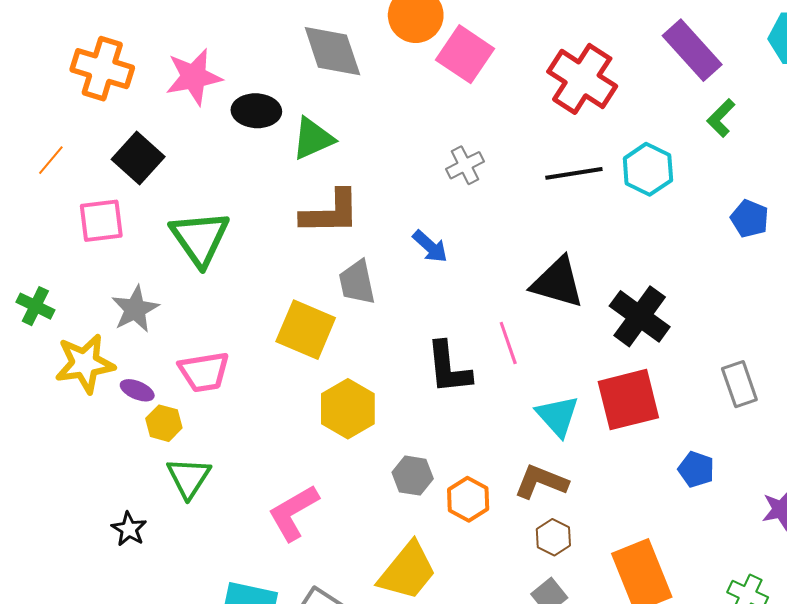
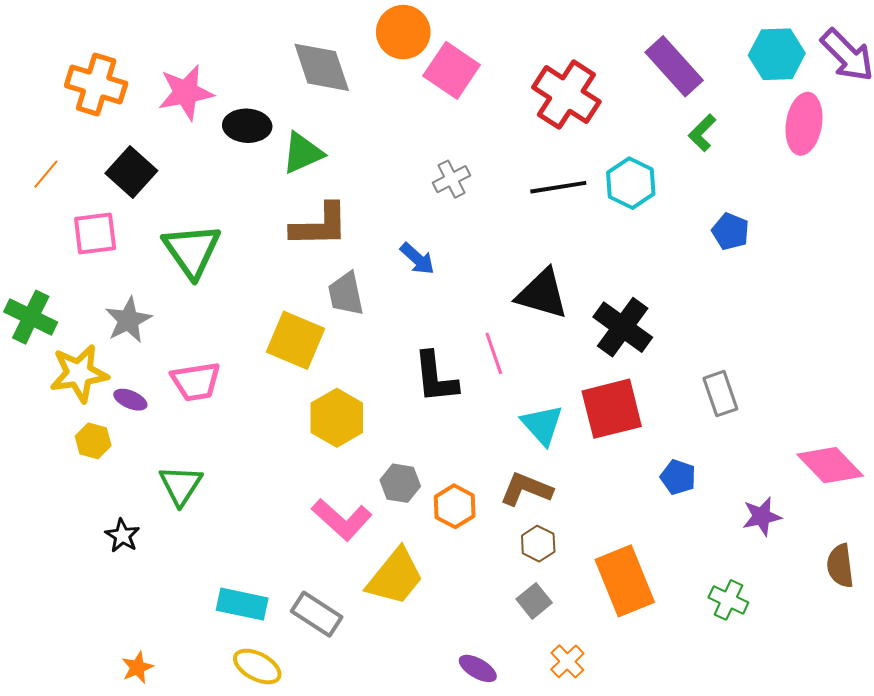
green cross: (35, 306) -> (31, 317), size x1.4
yellow hexagon: (164, 423) -> (93, 441), moved
pink L-shape: (293, 513) -> (342, 519), moved, turned -108

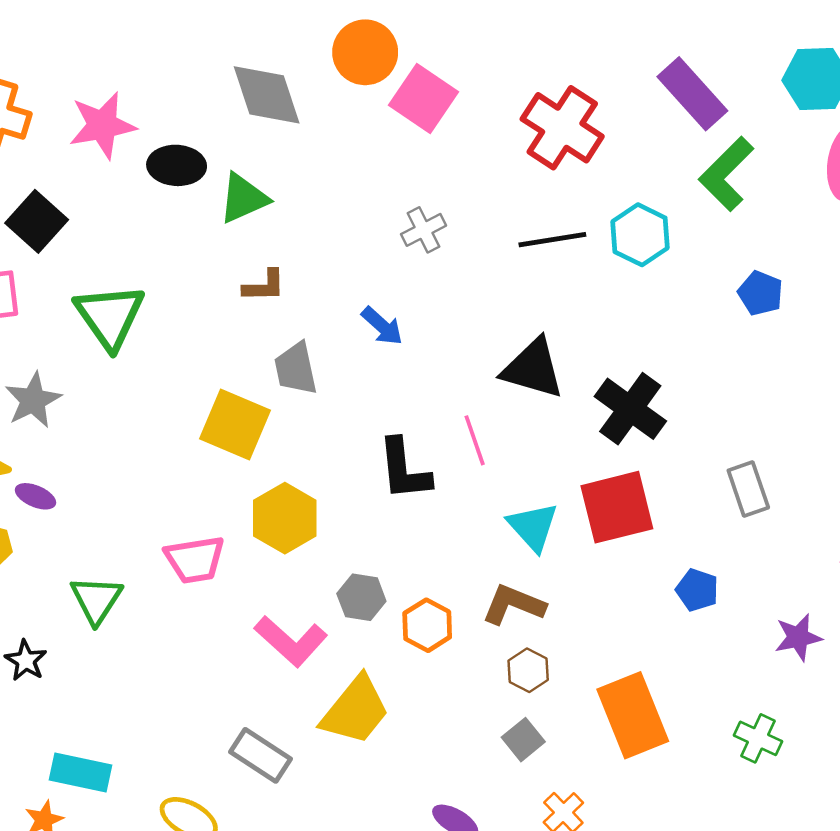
green L-shape: (702, 133) -> (726, 174), size x1.6
brown L-shape: (320, 225) -> (264, 286), size x0.6
pink trapezoid: (196, 381) -> (195, 560), moved
cyan rectangle: (242, 604) -> (80, 772), moved

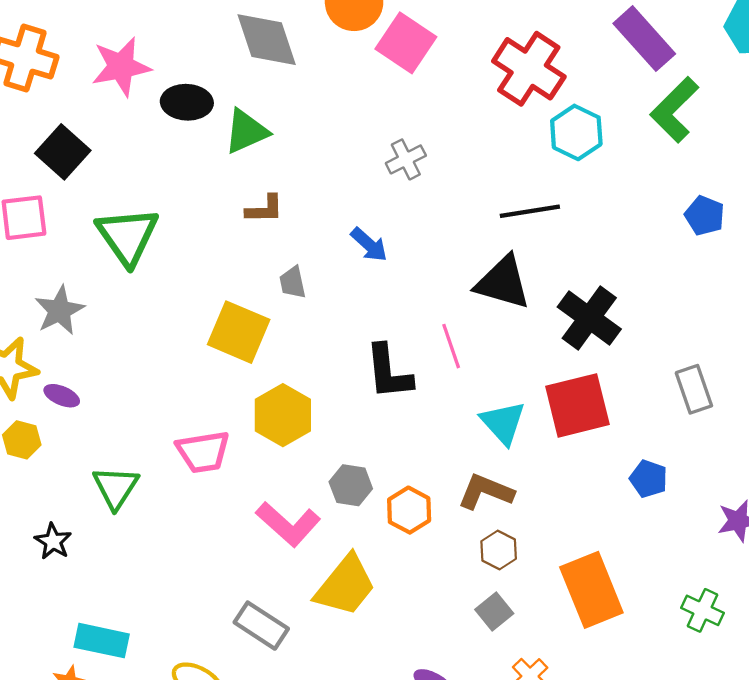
cyan hexagon: (640, 235) -> (576, 132), moved
black line: (552, 240) -> (530, 211), moved
gray trapezoid: (296, 369) -> (293, 282), size x0.7

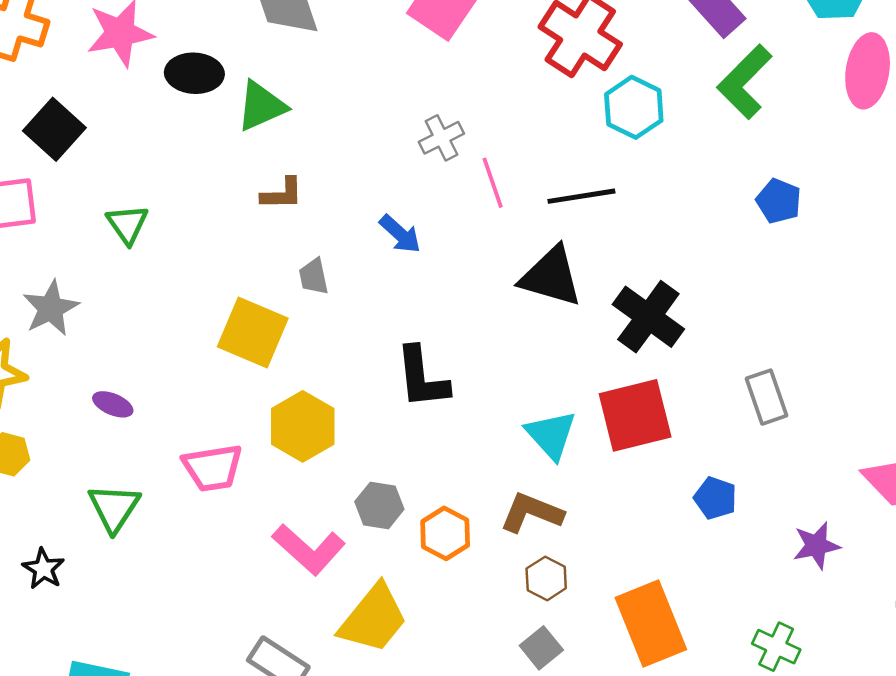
green triangle: (127, 236) -> (127, 224), size x0.6
pink line: (451, 346) -> (493, 183), moved
purple ellipse: (62, 396) -> (113, 404), moved

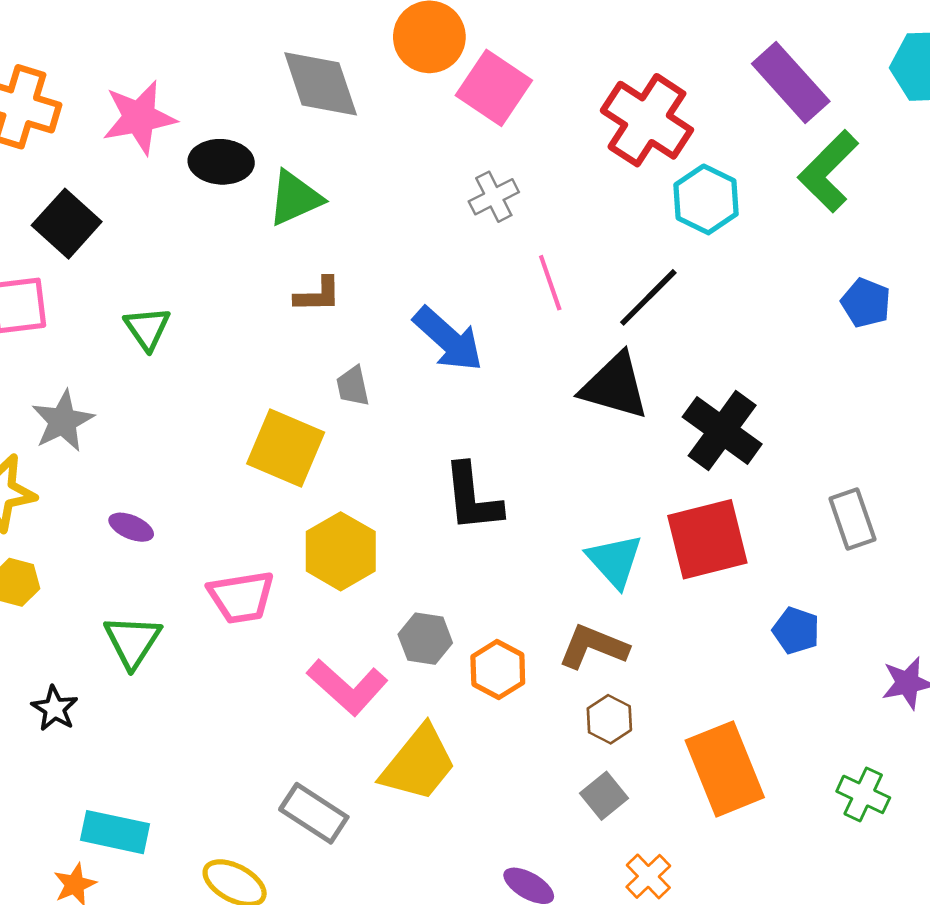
gray cross: (441, 138) -> (494, 197), moved
black line: (581, 196) -> (648, 297), turned -36
blue arrow: (400, 234) -> (448, 339), size x1.5

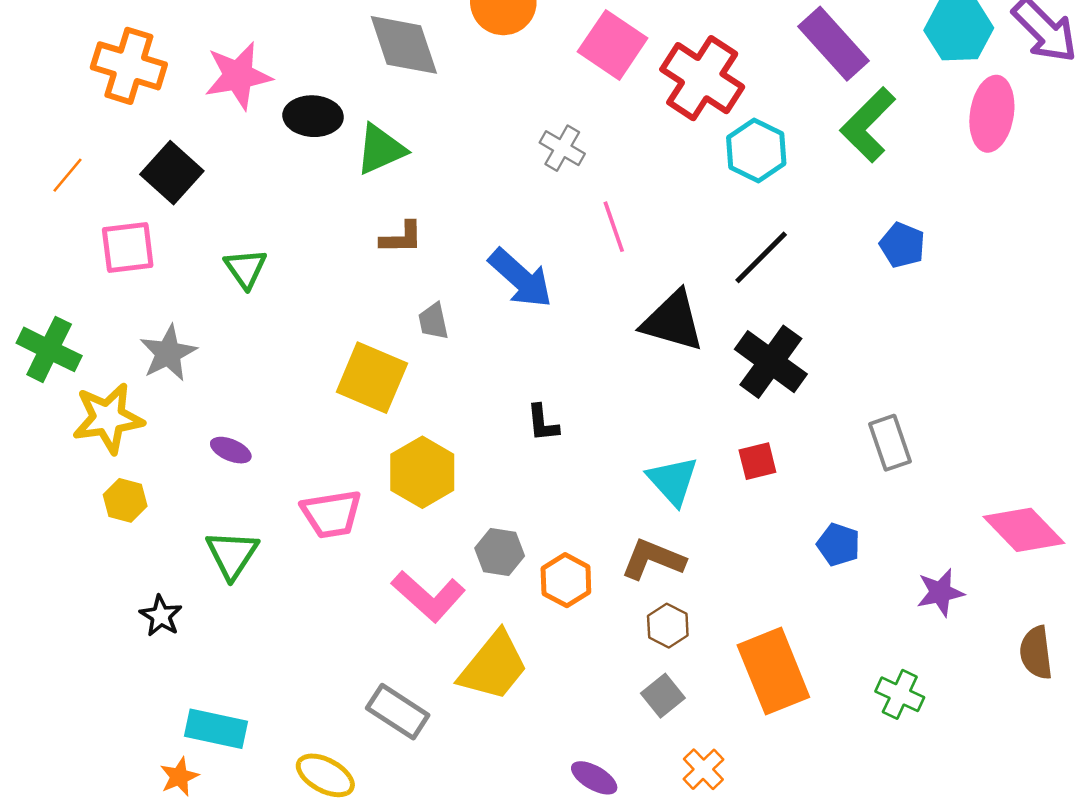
pink square: (494, 88) -> (613, 45), moved
gray cross: (494, 197) -> (562, 148), turned -33
black line: (648, 297) -> (761, 257), moved
black L-shape: (472, 498) -> (543, 423), size x0.6
red square: (707, 539) -> (757, 461), size x0.5

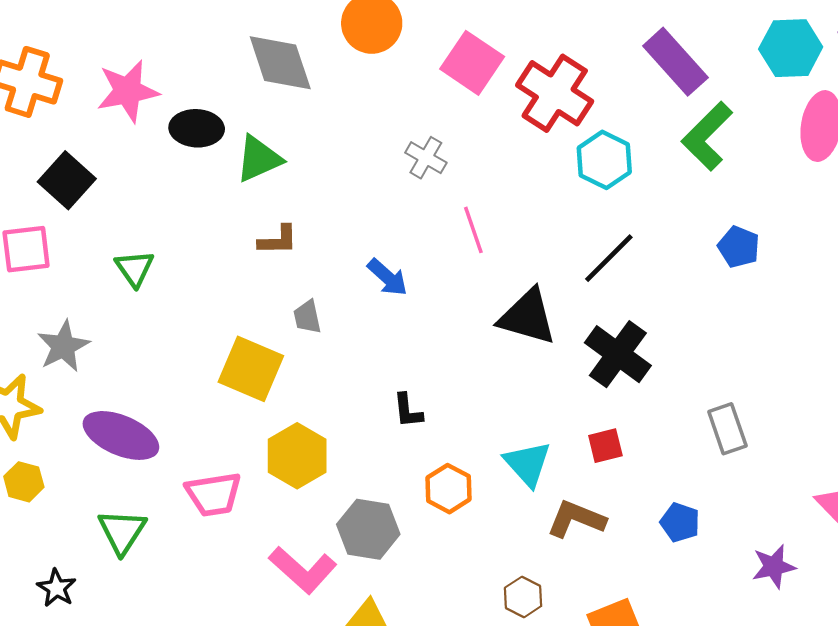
blue arrow: (520, 278) -> (387, 277), size x0.7
purple ellipse: (231, 450) -> (121, 435), size x2.0
gray hexagon: (500, 552) -> (368, 529), size x1.4
brown L-shape: (653, 559) -> (576, 519), moved
orange hexagon: (566, 580) -> (448, 489), moved

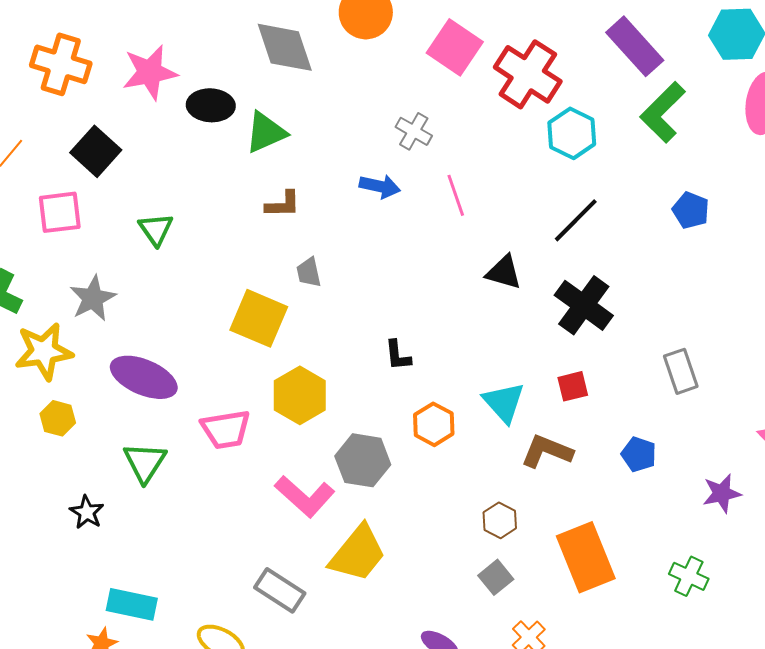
blue arrow: (387, 277) -> (380, 186), moved, turned -30
black triangle: (528, 317) -> (504, 272), size x0.7

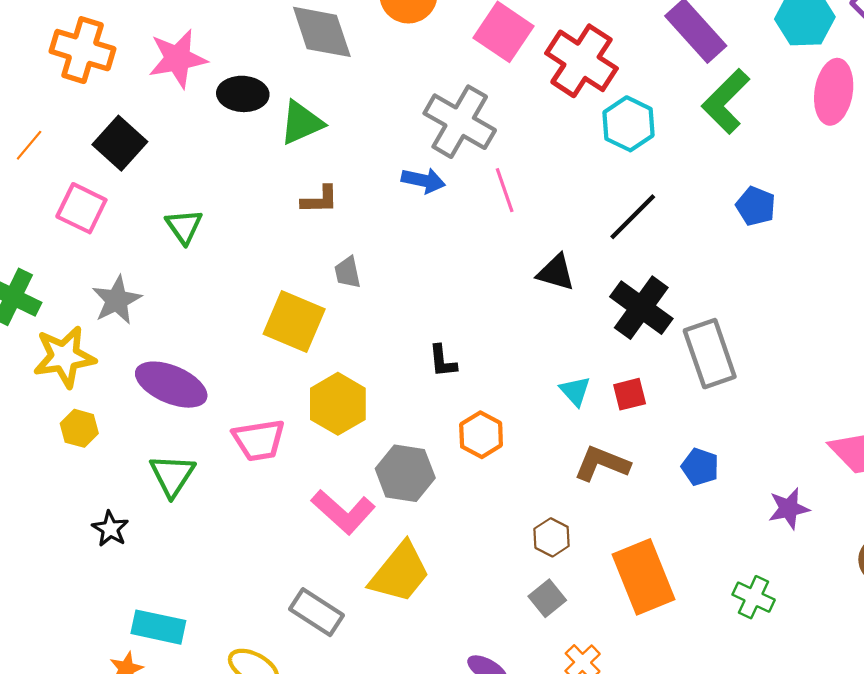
gray cross: (414, 131) -> (460, 122), size x1.8
pink square: (60, 212) -> (81, 208), turned 33
gray rectangle: (681, 371) -> (710, 354), moved, size x1.4
cyan triangle: (504, 402) -> (575, 391), moved, size x0.7

